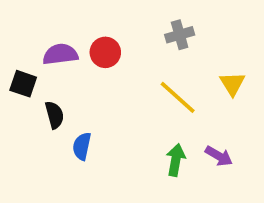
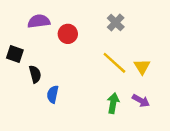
gray cross: (180, 35) -> (116, 23), turned -30
purple semicircle: (60, 54) -> (39, 21), moved
yellow triangle: (232, 84) -> (142, 67), moved

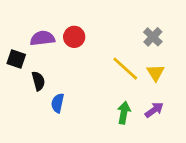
purple semicircle: (39, 21) -> (42, 38), moved
gray cross: (116, 23) -> (153, 37), moved
purple arrow: (141, 101) -> (154, 110), turned -66

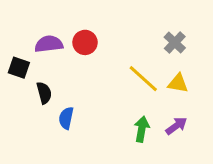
yellow triangle: (156, 73) -> (178, 83), turned -48

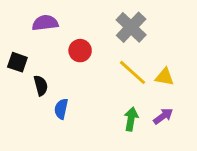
red circle: (85, 42) -> (80, 51), moved
gray cross: (175, 42) -> (131, 27), moved, size x1.5
purple semicircle: (49, 44) -> (45, 23), moved

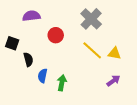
green arrow: (131, 119) -> (62, 83), moved

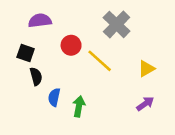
black square: (12, 43) -> (26, 53), moved
yellow line: (92, 50) -> (100, 61), moved
yellow triangle: (114, 53) -> (146, 69), turned -40

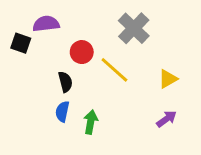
black square: (26, 53) -> (21, 43), moved
black semicircle: (36, 76) -> (65, 82), moved

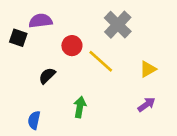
black semicircle: (65, 82) -> (47, 76), moved, turned -120
blue semicircle: (62, 112) -> (34, 120), moved

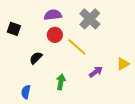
purple semicircle: (41, 21) -> (53, 15), moved
yellow triangle: (148, 69) -> (123, 64), moved
purple arrow: (147, 104) -> (96, 72), moved

